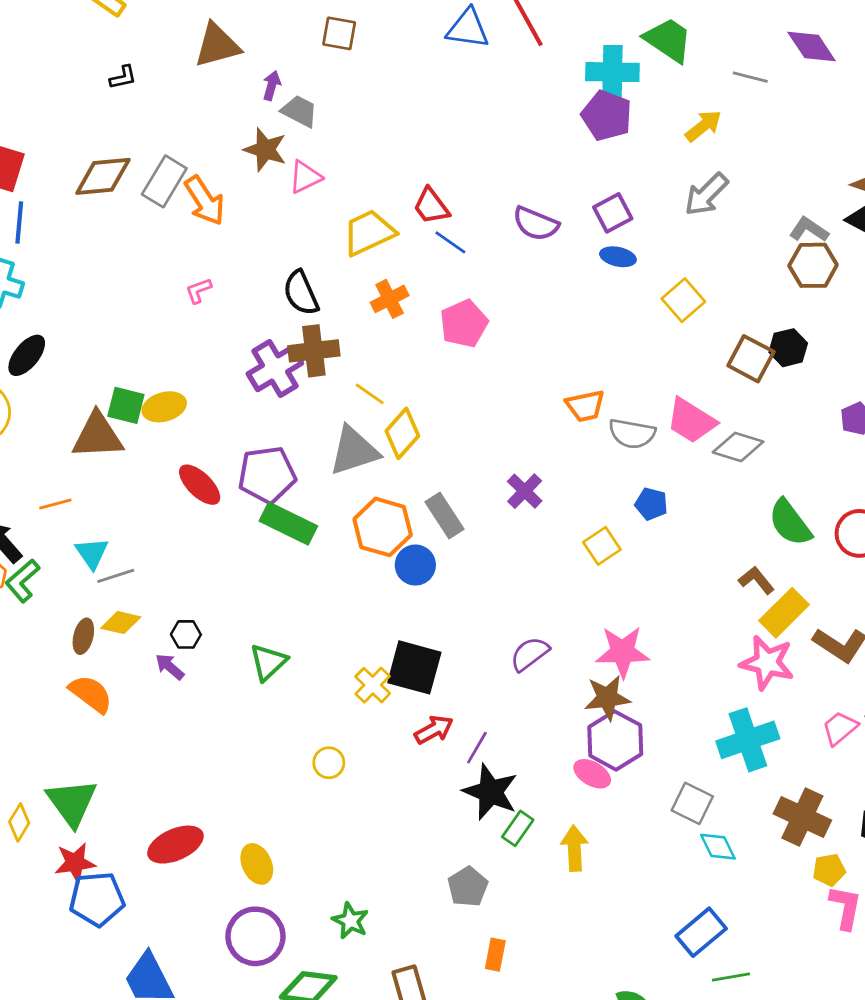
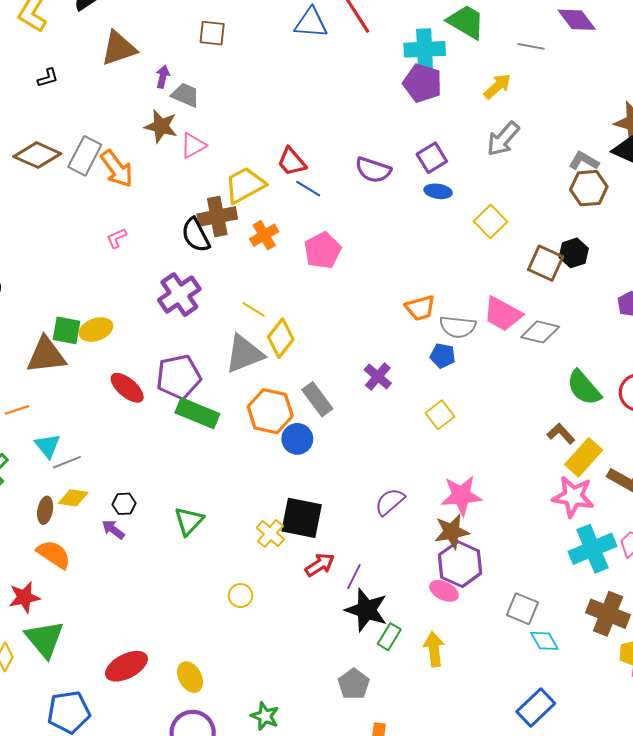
brown diamond: (103, 176) -> (37, 155), turned 33
brown cross: (314, 351) -> (217, 216), moved
blue pentagon: (651, 504) -> (443, 356), moved
cyan cross: (748, 740) -> (593, 549), moved
red star: (75, 863) -> (24, 597), moved

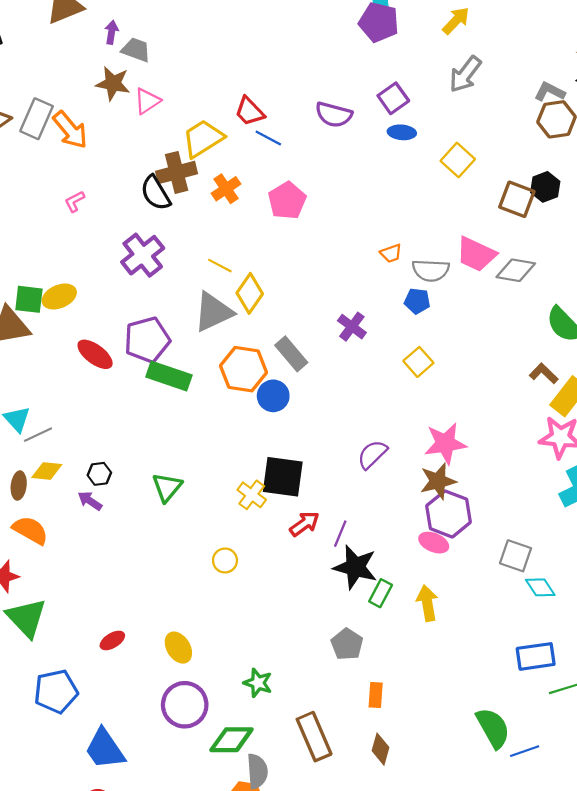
orange trapezoid: (420, 308) -> (391, 253), size x0.7
red ellipse: (126, 666) -> (112, 640), size x0.6
blue rectangle: (536, 708) -> (536, 656), turned 39

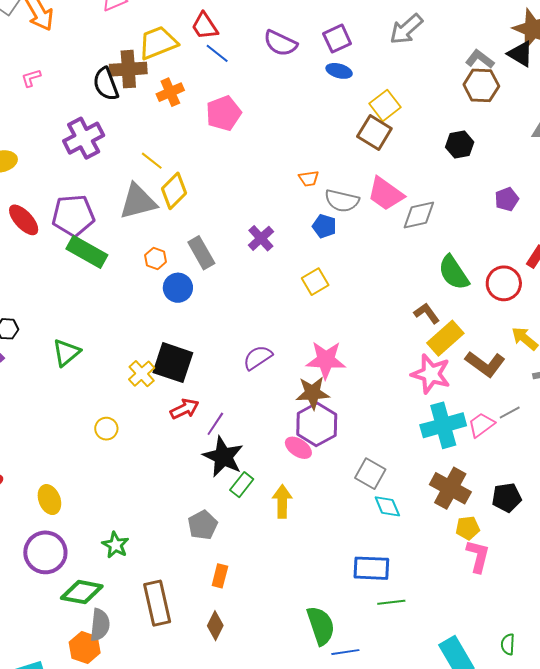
brown square: (517, 199) -> (374, 133), moved
gray diamond: (516, 270) -> (419, 215), turned -33
orange hexagon: (244, 369) -> (156, 258), size x0.5

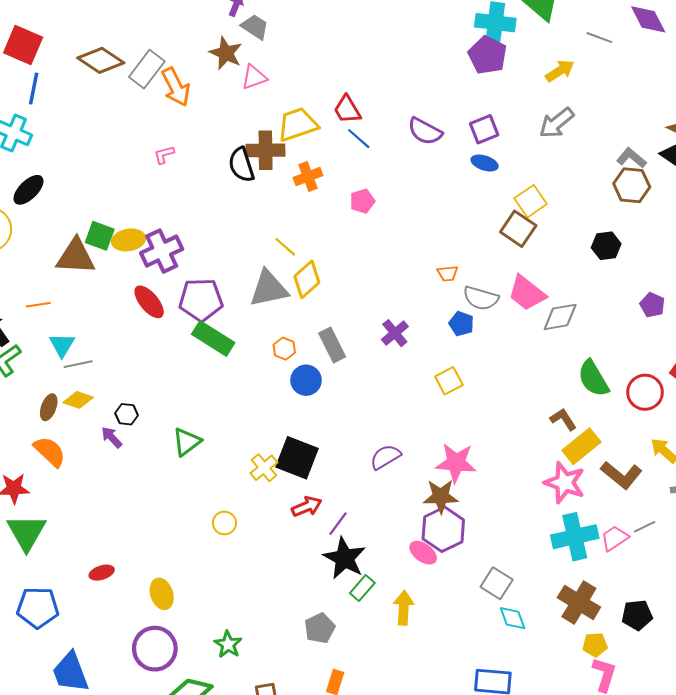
pink pentagon: (224, 113) -> (362, 201), size x0.7
purple cross: (84, 138) -> (162, 251), moved
purple pentagon: (507, 199) -> (652, 305), turned -30

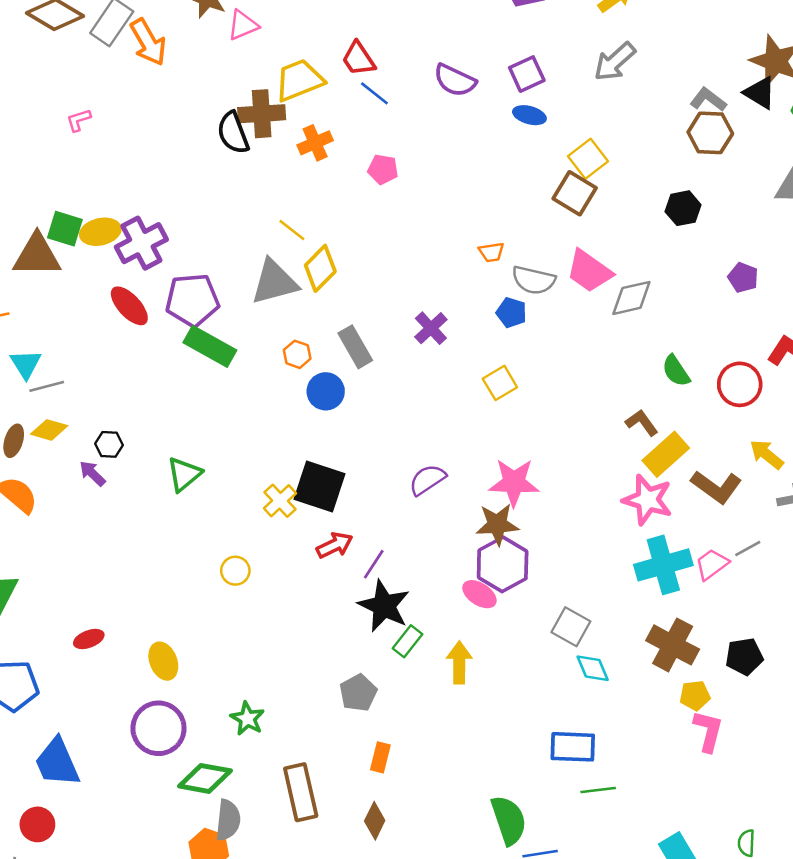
pink L-shape: (164, 155) -> (79, 120), moved
pink pentagon: (362, 201) -> (383, 169), turned 30
green semicircle: (593, 378) -> (676, 371), size x0.7

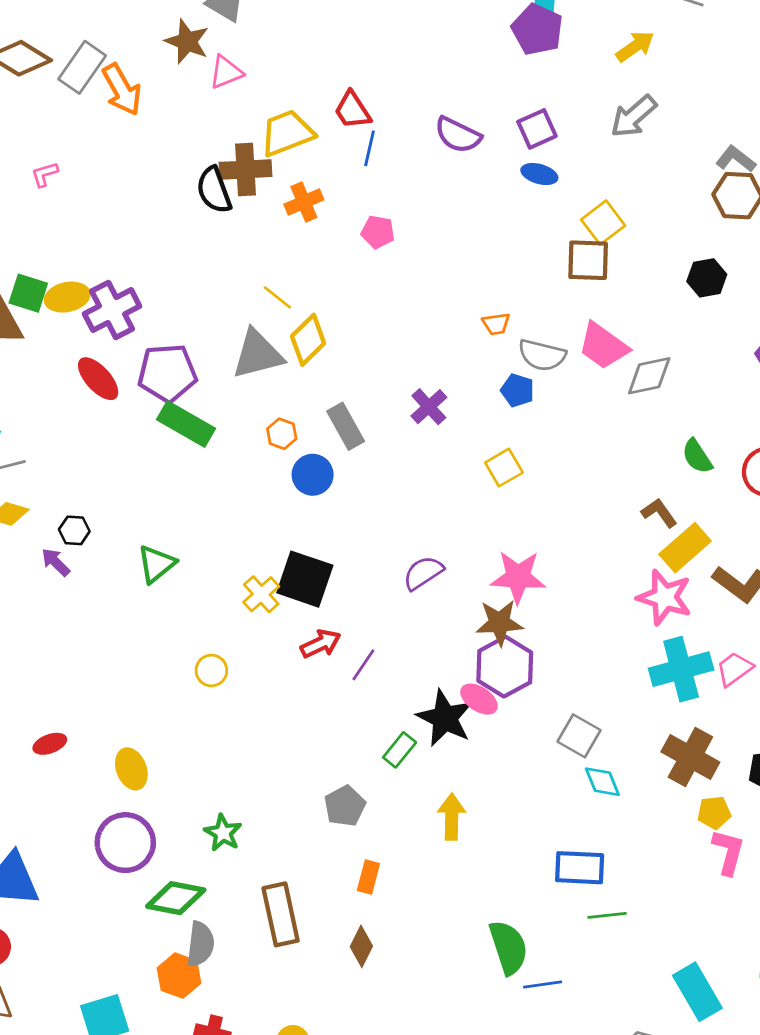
blue line: (374, 93) -> (370, 148), turned 64
brown square: (575, 193) -> (588, 260), turned -30
black star: (384, 606) -> (445, 718), moved
yellow arrow: (459, 663) -> (452, 817), moved

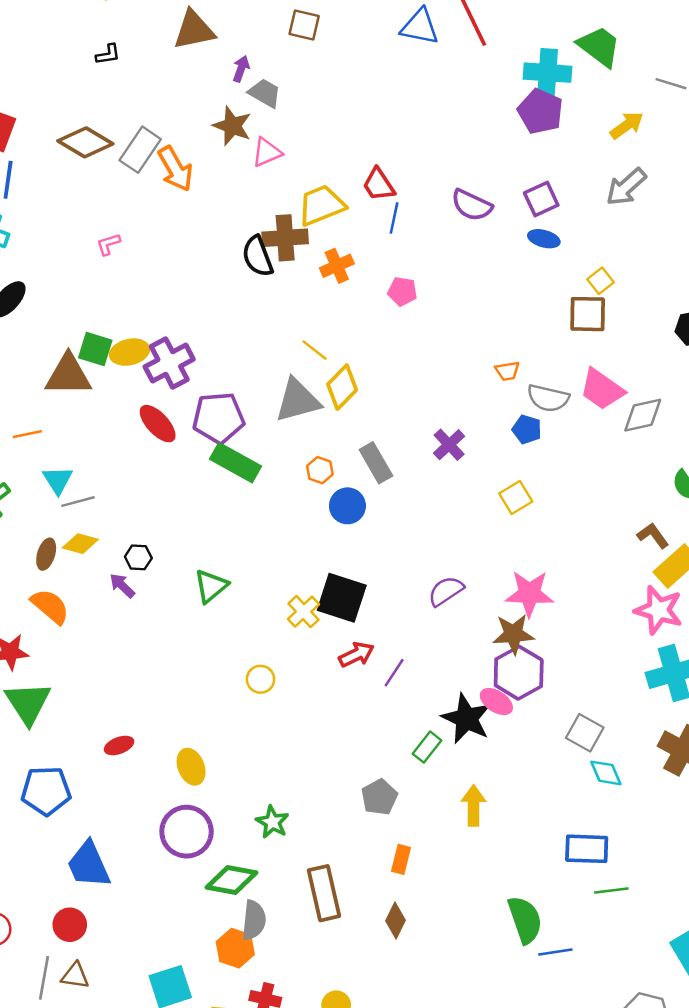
yellow square: (603, 223) -> (600, 281), size x0.7

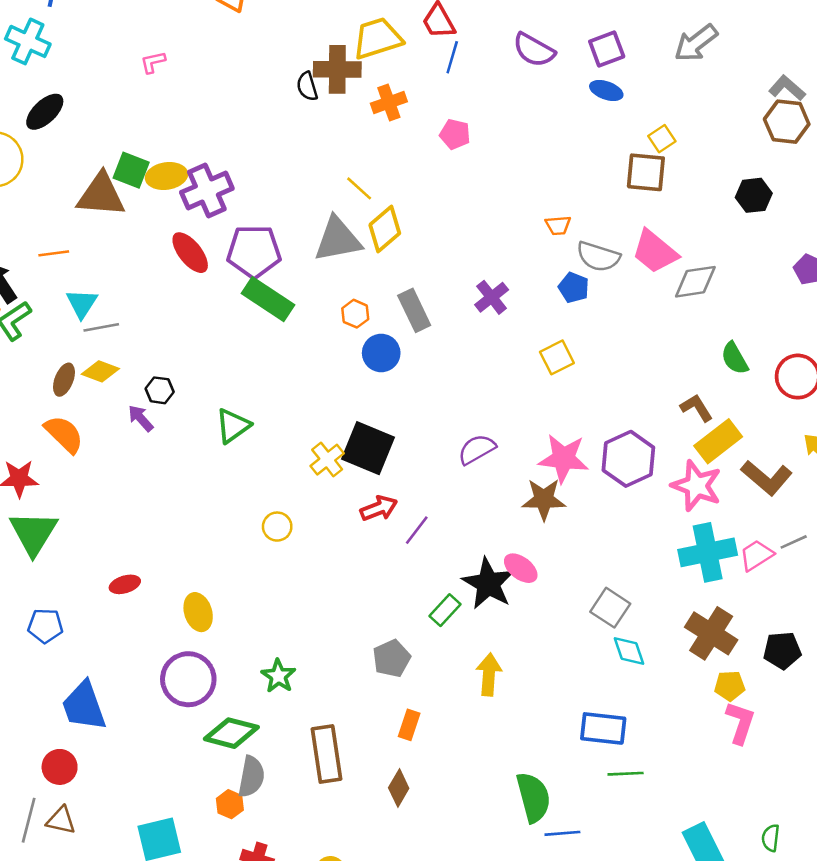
black semicircle: (258, 256) -> (307, 86), size x0.7
purple hexagon: (519, 673) -> (628, 459), moved
blue pentagon: (46, 791) -> (45, 626), size x0.7
orange hexagon: (235, 948) -> (230, 804), size x0.7

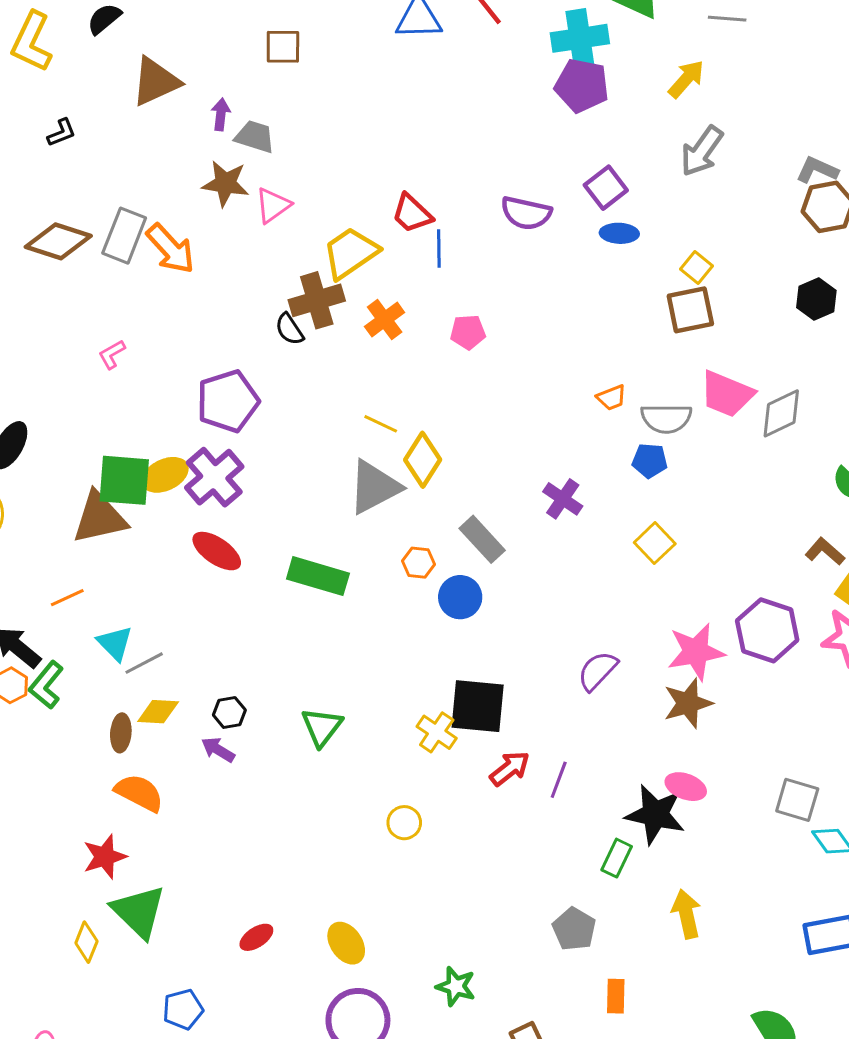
green square: (131, 170) -> (124, 480), size x1.4
purple pentagon: (254, 251) -> (228, 401), moved

